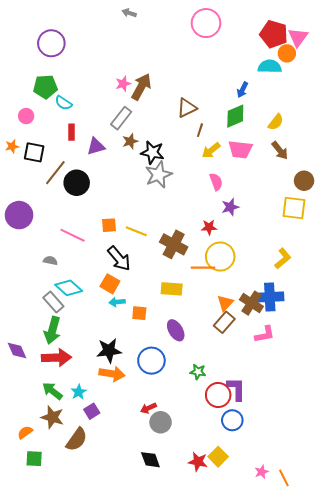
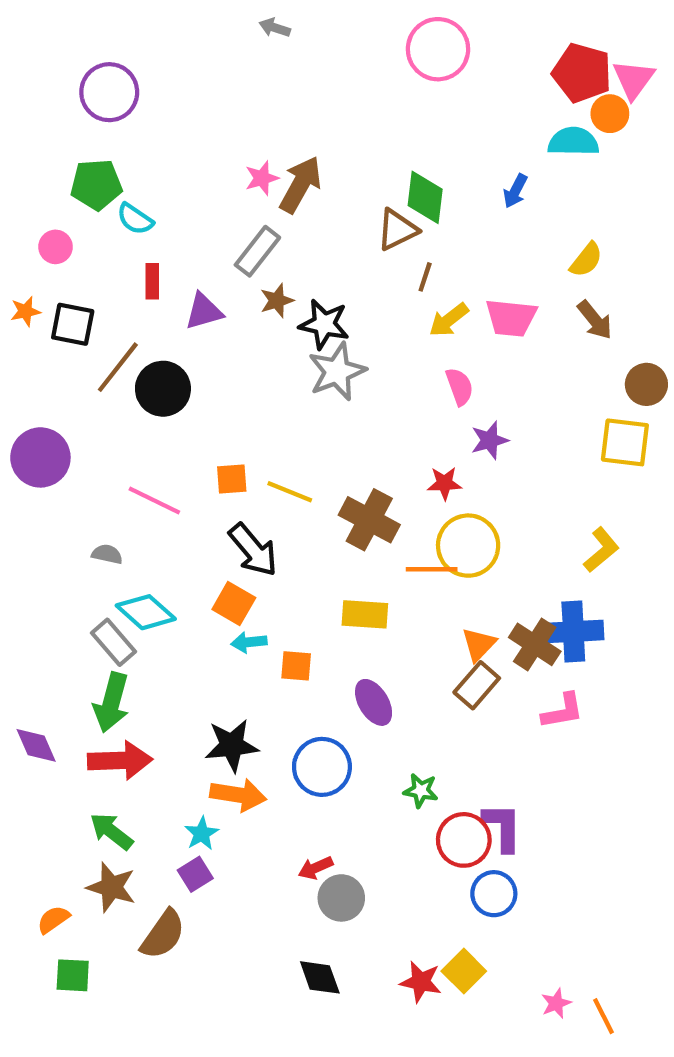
green diamond: (235, 116) -> (425, 197), moved, turned -60
cyan star: (79, 392) -> (202, 834), moved

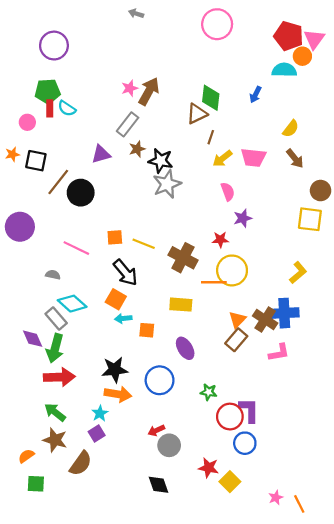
red rectangle: (152, 281) -> (50, 108), moved
purple diamond: (36, 745) -> (33, 339), moved
red star: (421, 982) -> (209, 468), moved

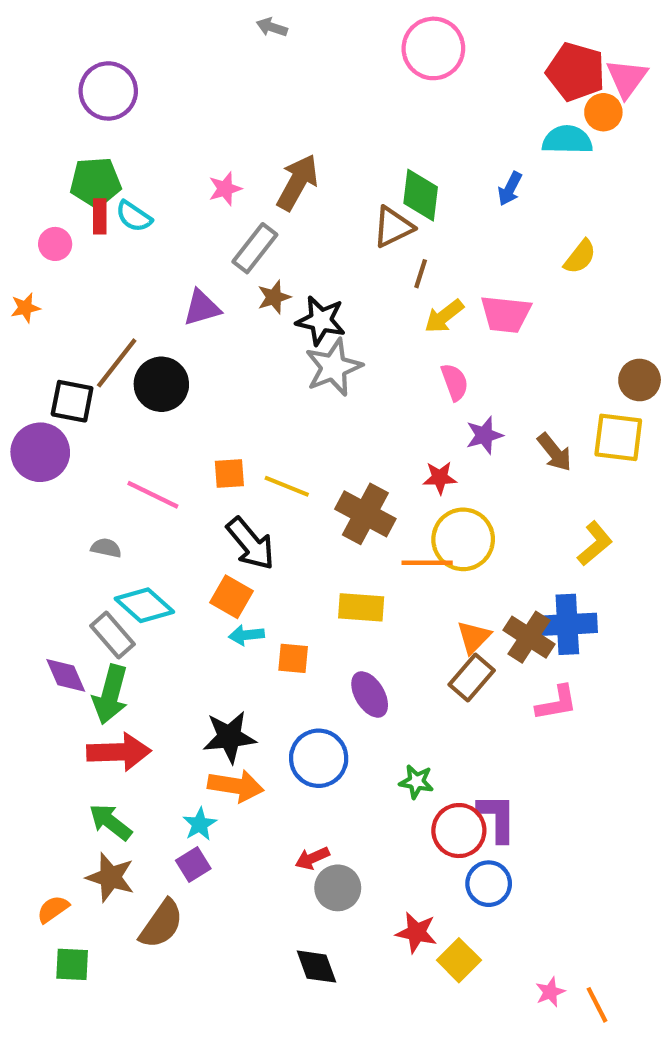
pink star: (130, 88) -> (225, 189), moved
brown arrow: (295, 159) -> (555, 452), moved
black square: (36, 161) -> (72, 401), moved

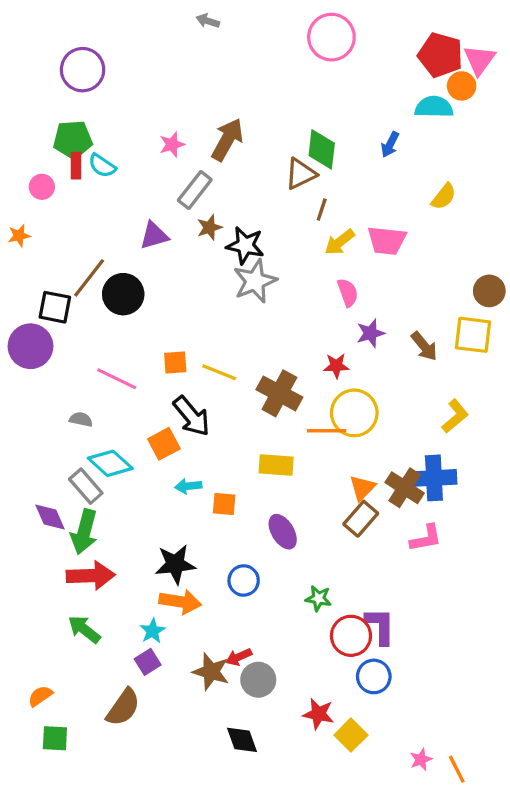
orange square: (231, 597) -> (164, 444), moved, turned 32
blue circle: (319, 758) -> (244, 580), size x0.7
brown star: (110, 877) -> (211, 672), moved

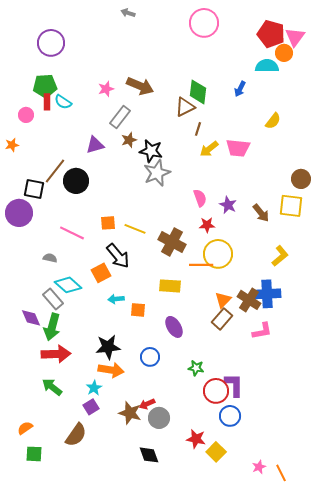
brown arrow: (227, 140) -> (140, 86), turned 84
pink semicircle: (348, 293) -> (200, 198), moved
purple star: (371, 333) -> (228, 205), turned -30

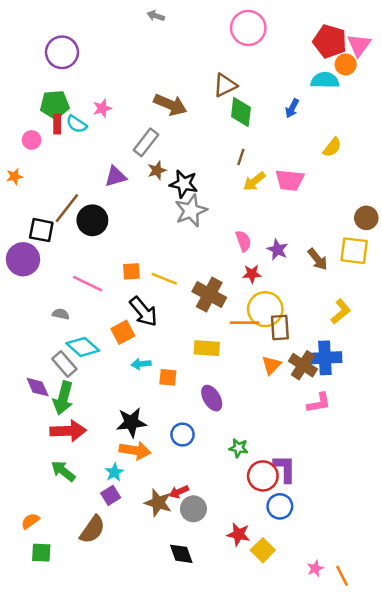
pink star: (106, 89) -> (102, 108), moved
brown triangle: (185, 107) -> (225, 85), moved
brown rectangle: (222, 319) -> (280, 327), moved, turned -45

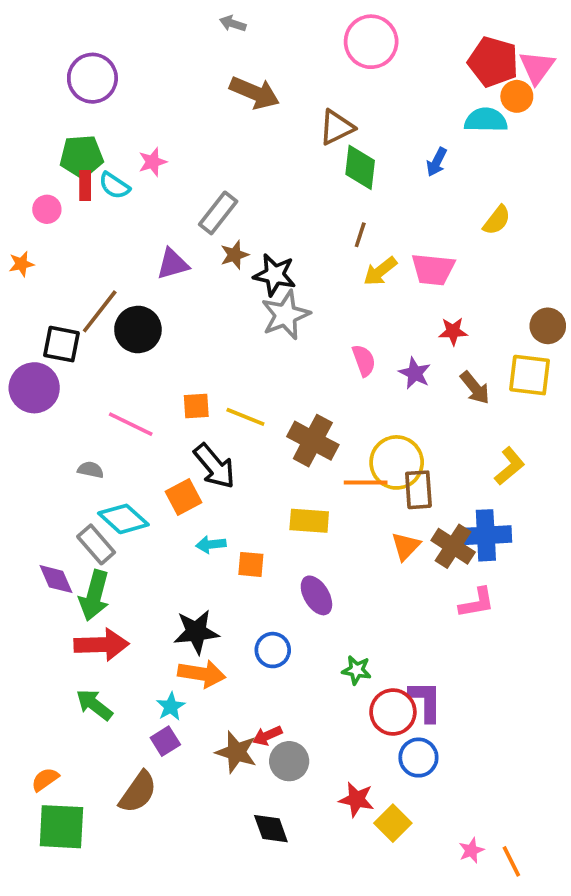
brown arrow: (170, 105) -> (255, 93), moved
red star: (252, 274) -> (453, 331), moved
green square: (41, 553) -> (61, 827), size x1.6

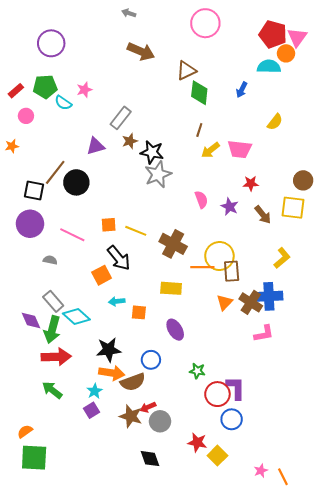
red rectangle: (85, 186) -> (16, 91), moved, turned 49
purple circle: (34, 388) -> (30, 224), moved
cyan diamond: (123, 519) -> (76, 316), moved
brown semicircle: (138, 792) -> (133, 382), moved, turned 35

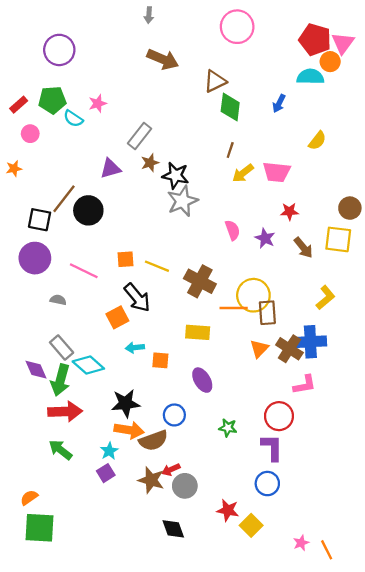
gray arrow: (129, 13) -> (149, 15), turned -104
red circle: (217, 394) -> (279, 416), moved

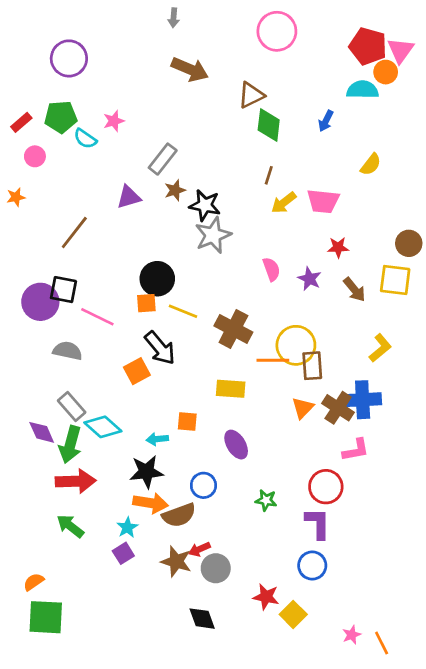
black circle: (88, 210) -> (157, 279), moved
black square: (40, 220) -> (63, 290), moved
gray semicircle: (58, 300) -> (68, 351), size x1.5
cyan arrow: (135, 348) -> (157, 439), moved

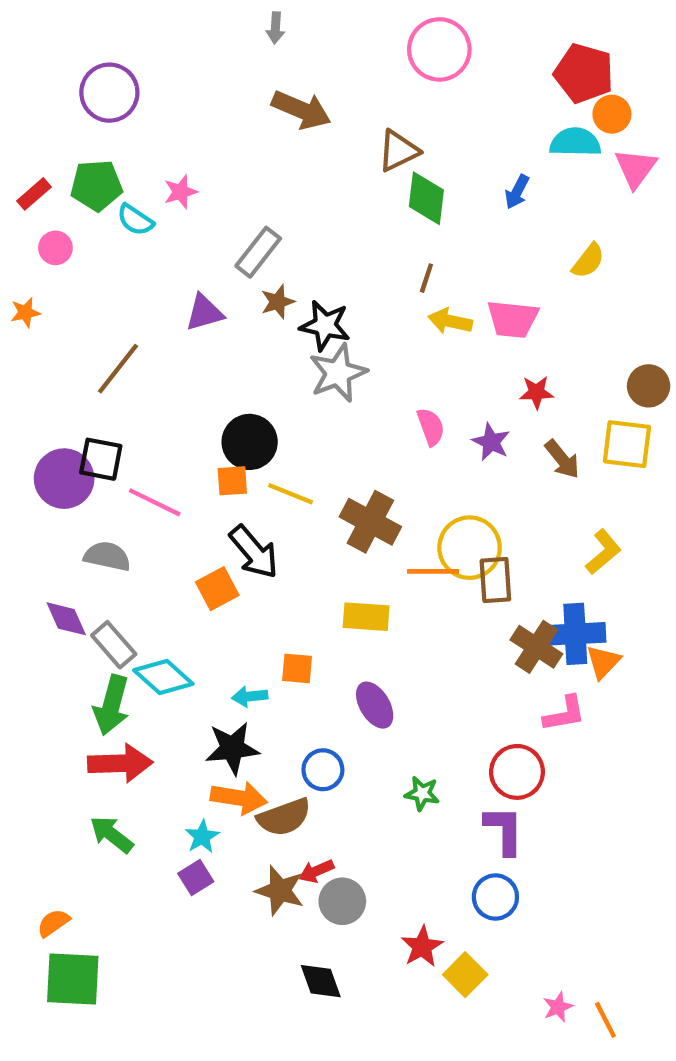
pink triangle: (401, 50) -> (636, 168), moved
yellow arrow: (284, 203) -> (450, 321), turned 50
orange triangle: (303, 408) -> (603, 662), moved
purple diamond: (42, 432) -> (66, 619), moved
red star: (266, 597) -> (422, 947), turned 30

